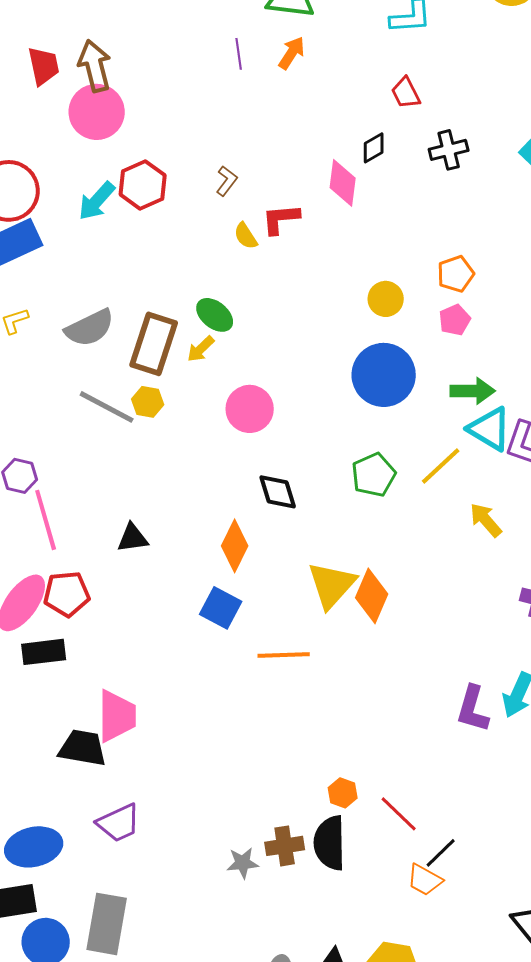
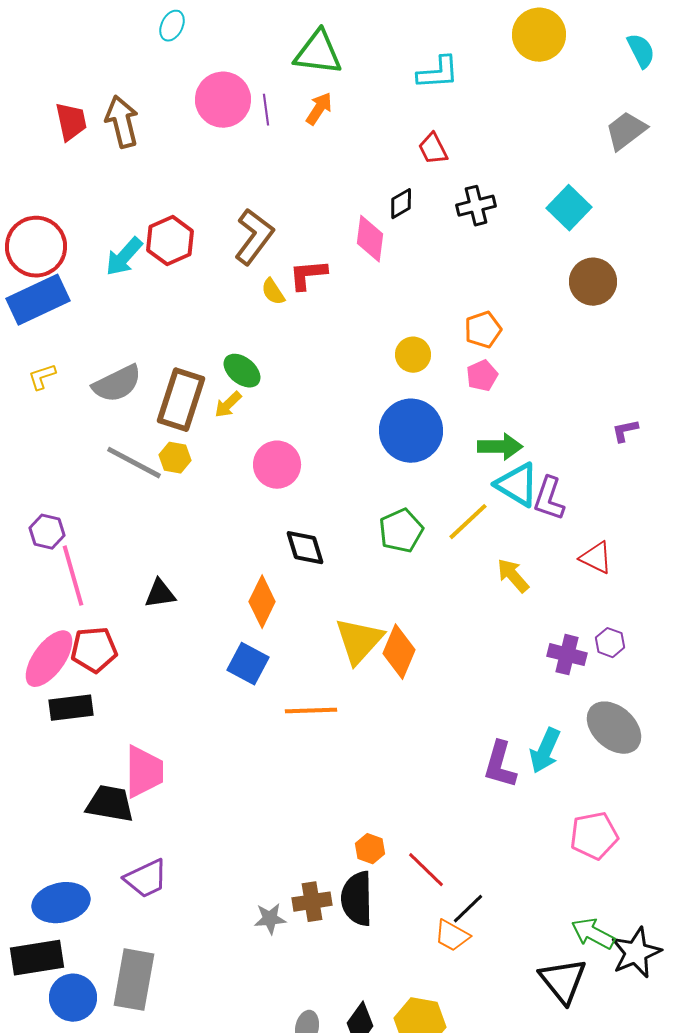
pink circle: (97, 112) -> (223, 100), moved
brown L-shape: (227, 181) -> (254, 237), size x1.8

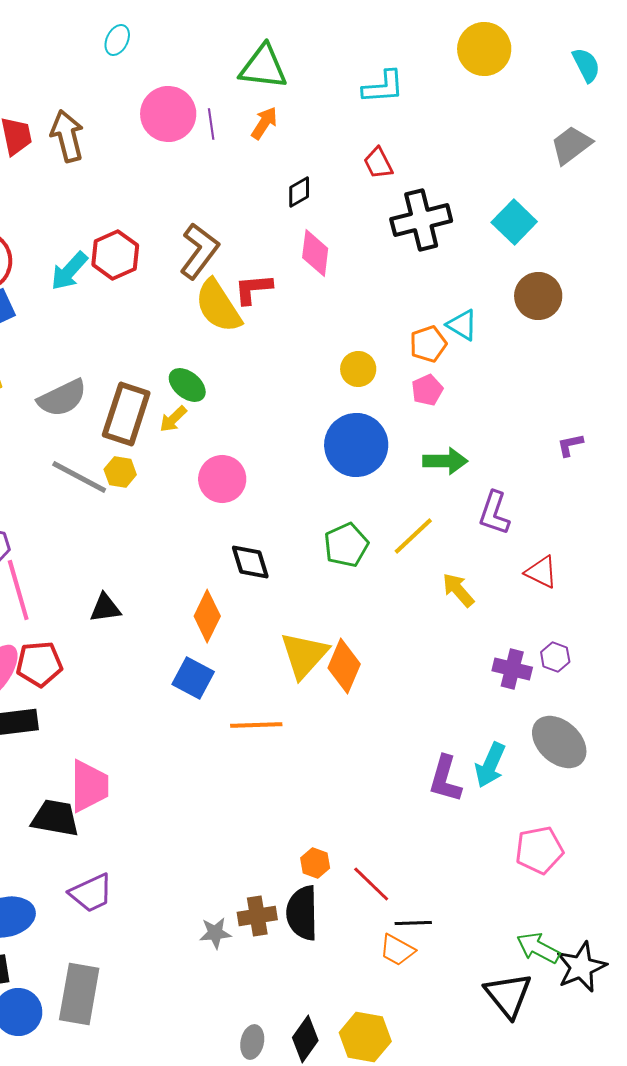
black diamond: (401, 204) -> (299, 192), moved
black cross: (476, 206) -> (421, 220), size x1.5
yellow semicircle: (273, 292) -> (218, 306), size x2.0
cyan triangle: (517, 485) -> (462, 325), moved, size x0.7
black line: (468, 909) -> (413, 923), turned 42

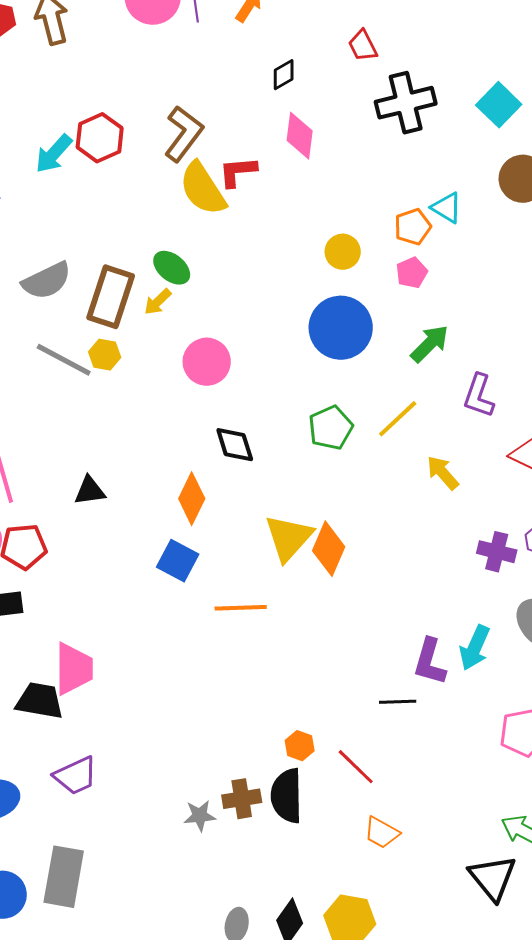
green arrow: (445, 461) -> (430, 344), turned -45
black line: (413, 923) -> (398, 702), moved

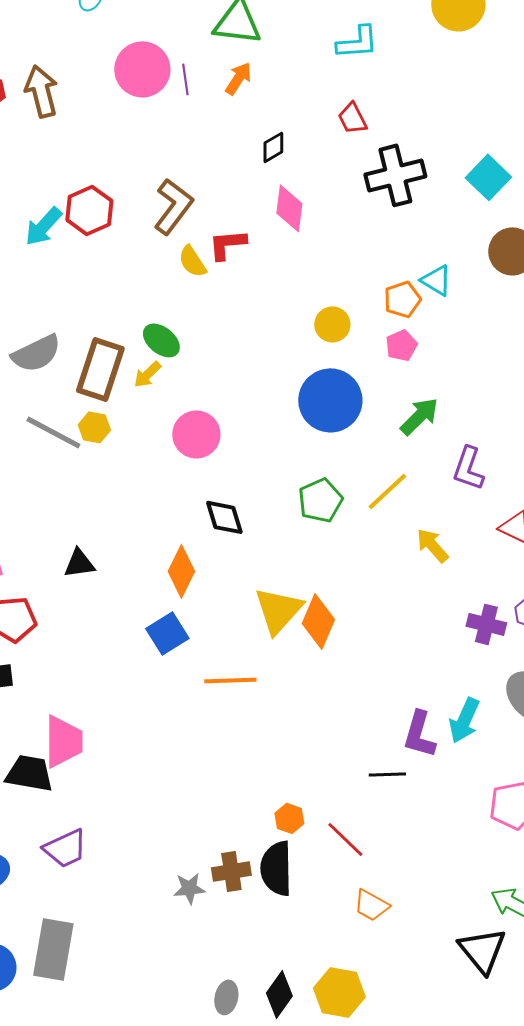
yellow semicircle: (203, 189) -> (192, 261), size x0.6
blue square: (178, 561) -> (167, 633), turned 30

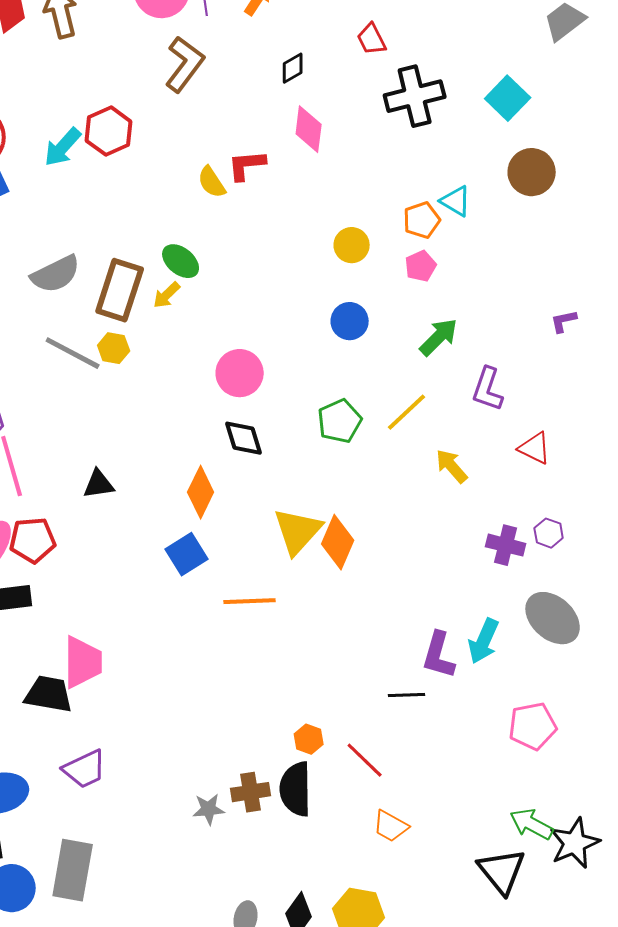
brown L-shape: (173, 206) -> (185, 64), moved
blue circle: (330, 400) -> (350, 321), size x0.6
pink circle: (196, 434) -> (240, 373), moved

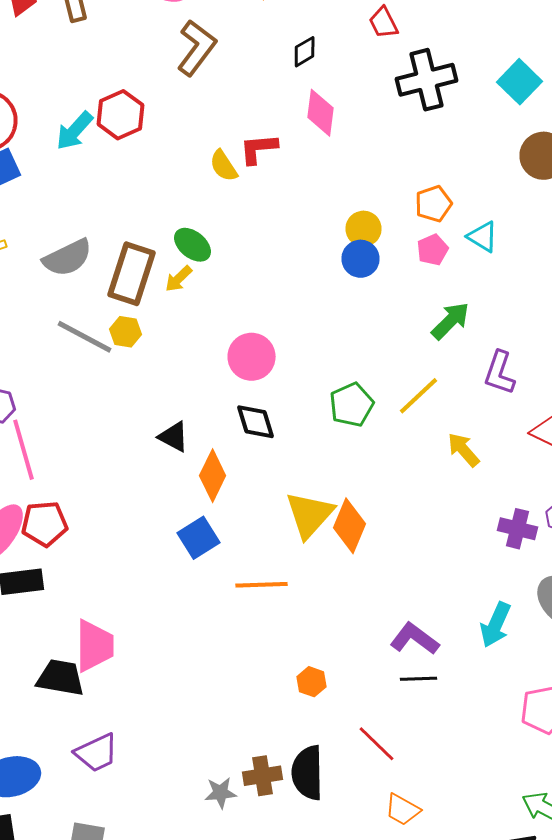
cyan triangle: (456, 201) -> (482, 237), moved
blue circle: (350, 321) -> (360, 259), moved
black triangle: (99, 484) -> (174, 437), moved, turned 36
purple L-shape: (439, 655) -> (414, 639), moved, turned 111
orange hexagon: (309, 739) -> (312, 682), moved

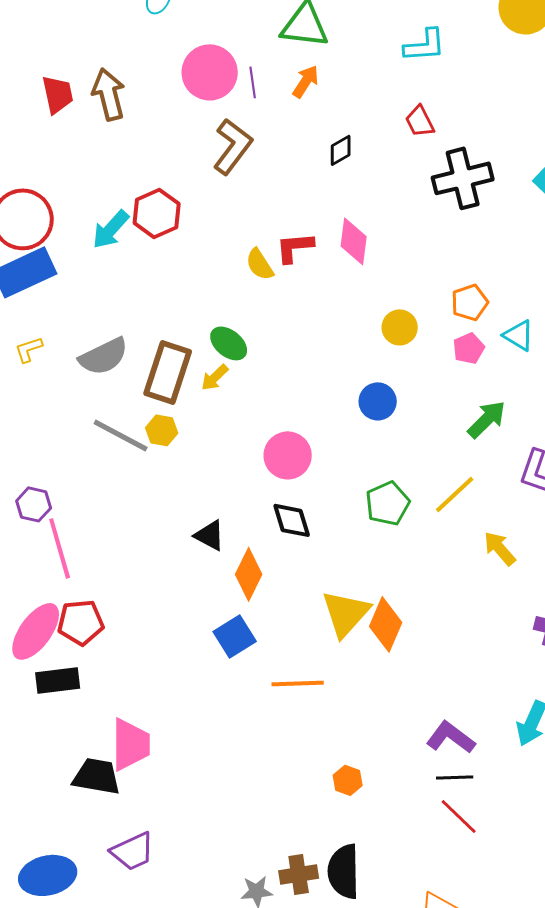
pink diamond: (320, 113) -> (354, 241), moved
blue circle: (360, 259) -> (378, 401), moved
red line: (376, 744) -> (459, 816), moved

